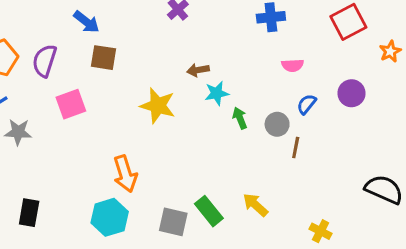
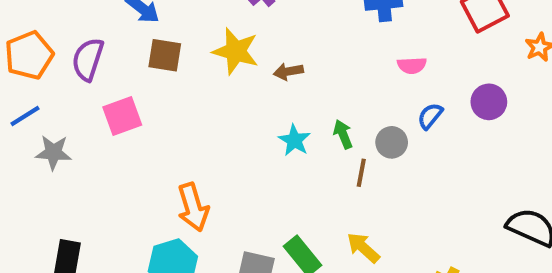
cyan star: (217, 93) -> (294, 140), moved, turned -30
yellow star: (158, 106) -> (236, 51), moved
brown line: (296, 148) -> (361, 173), moved

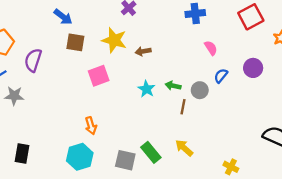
purple semicircle: (88, 59) -> (33, 60), moved
pink semicircle: (412, 65) -> (211, 48), turned -120
pink square: (122, 116) -> (99, 76), moved
green arrow: (343, 134) -> (173, 86), turned -56
orange arrow: (193, 207) -> (91, 126), size x0.7

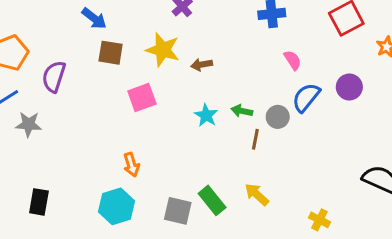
blue semicircle: (221, 76) -> (306, 97), size x1.5

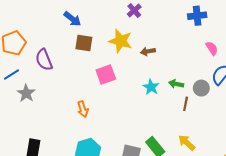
purple semicircle: (54, 77) -> (44, 60), turned -40
gray star: (28, 124) -> (26, 93), turned 30
orange arrow: (131, 165) -> (83, 109), moved

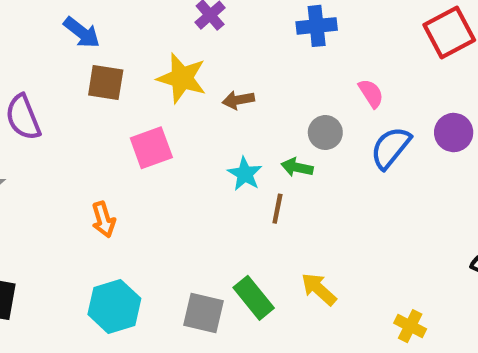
blue cross: (197, 16) -> (317, 26), moved
gray circle: (201, 88) -> (325, 133), moved
brown line: (186, 104) -> (277, 209), moved

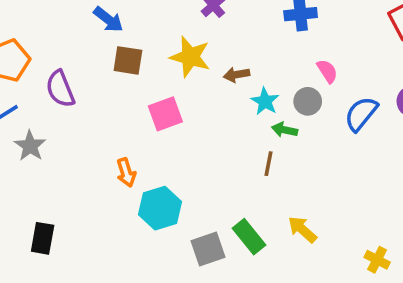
pink semicircle: (371, 93) -> (327, 71), moved
cyan star: (245, 174) -> (265, 101), moved
cyan hexagon: (114, 306) -> (160, 208), moved
gray square: (204, 313) -> (208, 249), turned -32

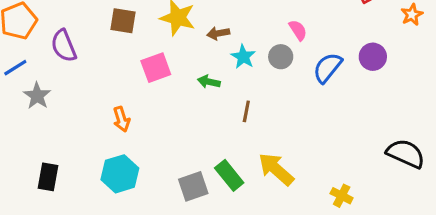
green arrow: (285, 130) -> (209, 82), moved
cyan hexagon: (160, 208) -> (120, 174), moved
yellow arrow: (302, 229) -> (276, 169), size x1.4

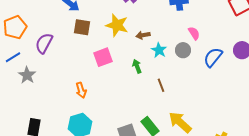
purple semicircle: (64, 46) -> (44, 43), turned 50
green arrow: (209, 82) -> (137, 66), turned 56
brown line: (246, 111) -> (161, 85), turned -32

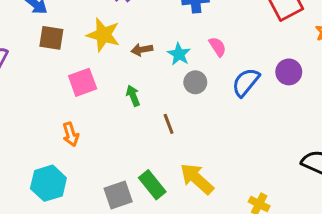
cyan star: (159, 50) -> (179, 54), moved
gray circle: (183, 50) -> (195, 82), moved
orange arrow: (81, 90) -> (71, 134), moved

